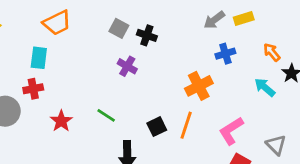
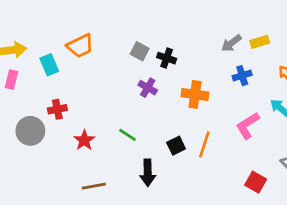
cyan rectangle: (39, 58) -> (49, 65), moved, turned -30
orange cross: (199, 86) -> (195, 94), moved, turned 35
pink L-shape: (231, 131) -> (248, 125), moved

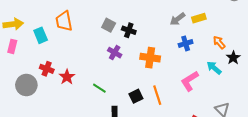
orange trapezoid: (80, 46) -> (64, 21), turned 105
red cross: (57, 109) -> (47, 69), turned 32
red star: (84, 140) -> (67, 77), moved
orange line: (204, 144) -> (157, 95), turned -36

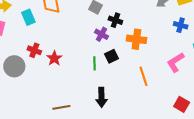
black cross: (129, 30) -> (115, 20), moved
blue cross: (186, 43) -> (181, 25), moved, turned 32
green line: (99, 88) -> (94, 63), moved, turned 56
black square: (136, 96) -> (111, 56), moved

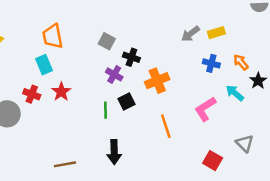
cyan rectangle: (28, 17) -> (44, 65), moved
orange cross: (136, 39) -> (157, 81), turned -30
red star: (54, 58) -> (61, 92), moved

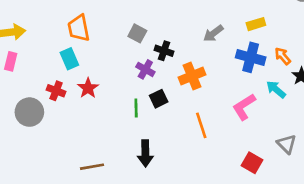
gray arrow: (190, 34) -> (213, 33), moved
blue cross: (211, 63) -> (251, 57), size x1.5

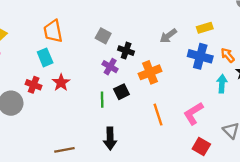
cyan arrow: (276, 89) -> (222, 84), turned 54
pink L-shape: (244, 107) -> (193, 113), moved

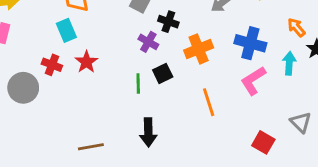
blue cross: (200, 56) -> (250, 43), moved
pink L-shape: (193, 113) -> (253, 81), moved

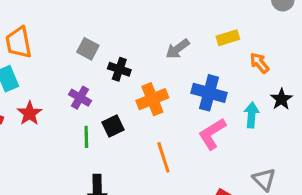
orange arrow: (296, 27) -> (259, 63), moved
purple cross: (148, 42) -> (80, 98), moved

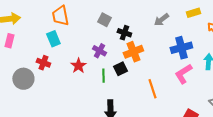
blue cross: (209, 93) -> (181, 48), turned -30
orange cross: (152, 99) -> (133, 52), moved
red star: (30, 113) -> (78, 66), moved

